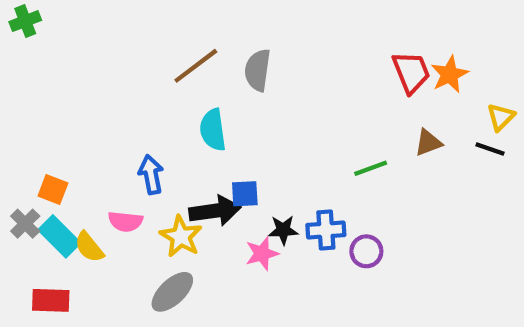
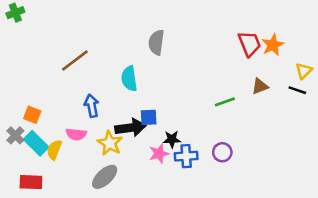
brown line: (196, 66) -> (75, 60), moved
blue cross: (326, 230) -> (186, 156), moved
yellow semicircle: (89, 247) -> (54, 150), turned 60

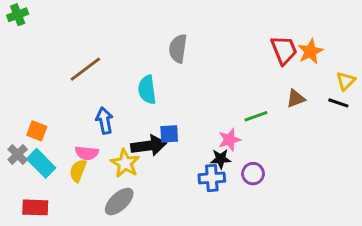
black star: (172, 139) -> (221, 159), moved
yellow semicircle: (54, 150) -> (78, 171), moved
pink star: (159, 154) -> (229, 140), moved

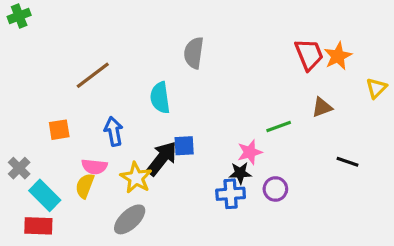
black line: (338, 103) -> (347, 162), moved
orange square: (37, 131) -> (59, 130), moved, turned -30
black arrow: (149, 146) -> (162, 159), turned -44
cyan rectangle: (41, 163) -> (45, 195), moved

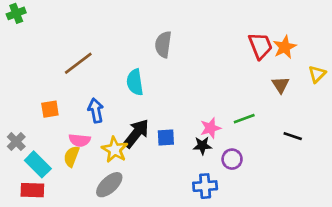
brown triangle: (322, 107) -> (281, 85), moved, turned -42
green line: (279, 127) -> (244, 119), moved
blue square: (184, 146) -> (166, 137), moved
blue cross: (231, 194) -> (205, 186), moved

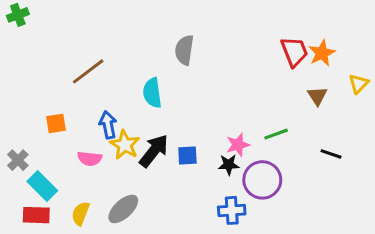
yellow star: (115, 150) -> (125, 145), moved
yellow semicircle: (72, 156) -> (80, 214), moved
purple circle: (232, 159) -> (262, 180), size x1.6

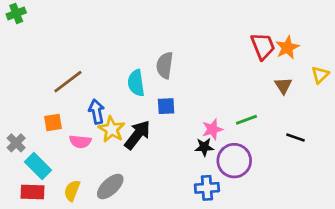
gray semicircle: (184, 50) -> (165, 65), moved
brown line: (88, 71) -> (68, 82), moved
orange square: (56, 123) -> (53, 122), moved
blue square: (187, 155) -> (166, 106), moved

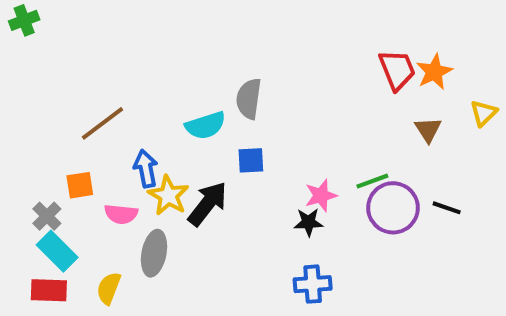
cyan semicircle: (136, 83) -> (206, 125), turned -100
gray cross: (16, 143) -> (47, 216), moved
purple circle: (234, 161) -> (393, 208), moved
gray ellipse: (110, 187) -> (154, 253), moved, turned -36

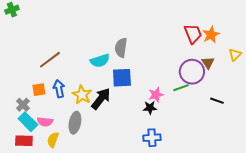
blue square: (251, 160) -> (122, 78), size x1.5
blue arrow: (146, 169) -> (59, 89), moved
purple circle: (393, 208) -> (192, 72), moved
pink semicircle: (121, 214) -> (45, 122), moved

